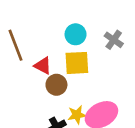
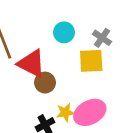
yellow square: (77, 63) -> (91, 61), moved
red triangle: (43, 66) -> (31, 64), size x1.6

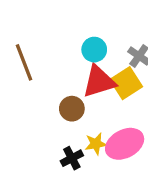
yellow square: (91, 61) -> (126, 83), turned -30
red triangle: (31, 64) -> (99, 82), moved, turned -44

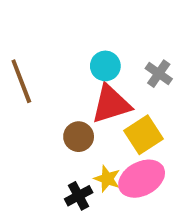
yellow square: (126, 83) -> (144, 135), moved
yellow star: (96, 144) -> (107, 179), turned 30

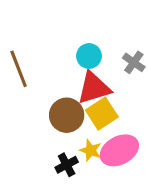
yellow square: (144, 135) -> (102, 114), moved
brown circle: (79, 137) -> (67, 115), size x1.4

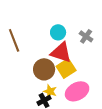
red triangle: (94, 88) -> (61, 52), turned 35
yellow star: (91, 150) -> (50, 91), moved

